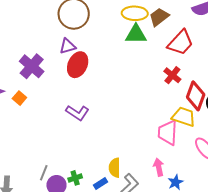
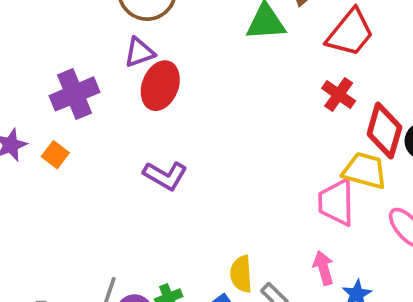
purple cross: (32, 66) -> (74, 94), turned 30

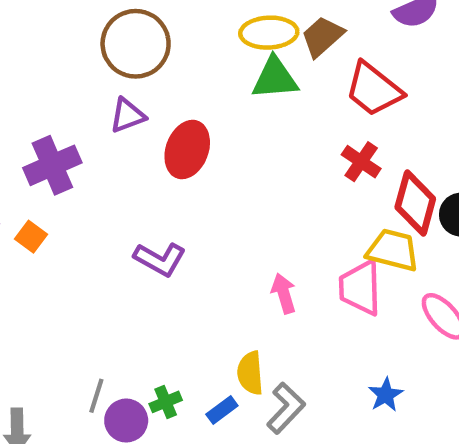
red trapezoid: (350, 33) -> (374, 89), turned 90
red ellipse: (160, 86) -> (187, 150), moved
pink arrow: (323, 268) -> (284, 293), moved

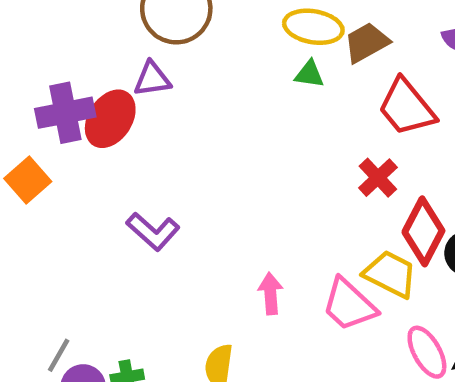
green triangle: (275, 78) -> (309, 74), size x0.6
red ellipse: (187, 150) -> (110, 119), moved
orange square: (31, 237) -> (28, 180), size x1.4
pink trapezoid: (360, 288) -> (349, 305), turned -58

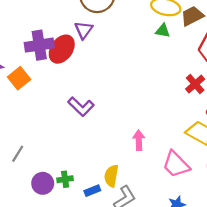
purple triangle: (152, 79) -> (84, 30), turned -48
pink trapezoid: (349, 305) -> (176, 164), moved
gray line: (59, 355) -> (18, 154), moved

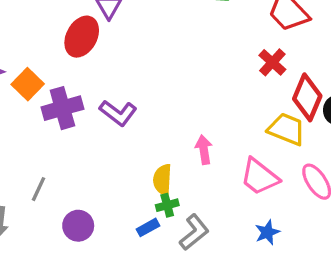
purple cross: (39, 45) -> (62, 108), moved
yellow semicircle: (111, 176) -> (162, 180), moved
green cross: (65, 179) -> (167, 205), moved

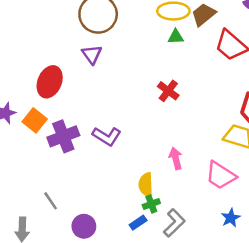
red ellipse: (82, 37) -> (50, 82), moved
red cross: (272, 62) -> (168, 91), moved
gray line: (39, 189) -> (51, 201), turned -54

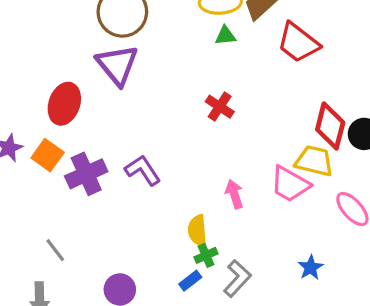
purple triangle: (92, 54) -> (117, 65), size x1.6
purple L-shape: (107, 136) -> (143, 170), turned -152
pink trapezoid: (221, 175) -> (290, 184), moved
gray line: (51, 201) -> (55, 250), moved

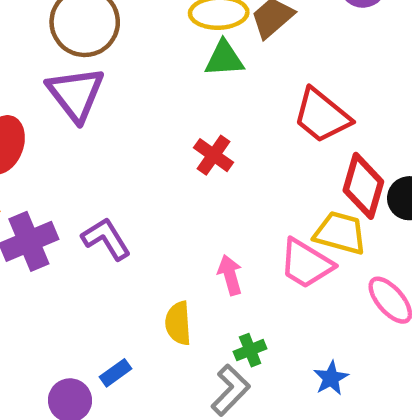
green triangle: (225, 36) -> (224, 59), size x1.4
red trapezoid: (298, 43) -> (322, 116), moved
green cross: (206, 255) -> (250, 350), moved
blue rectangle: (190, 281) -> (115, 373), moved

